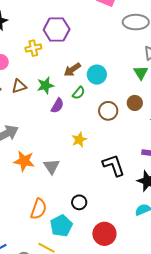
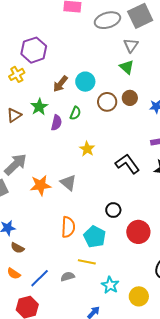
green semicircle: (79, 93) -> (75, 113), moved
brown circle: (108, 111) -> (107, 102), moved
black circle: (79, 202) -> (113, 210), moved

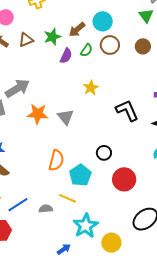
brown arrow: (60, 84) -> (77, 30), moved
brown circle: (107, 102) -> (110, 45), moved
cyan star: (110, 285) -> (86, 226), size x1.4

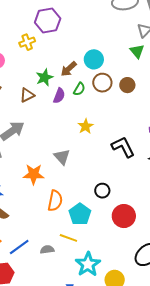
brown triangle: (26, 40) -> (27, 95), moved
brown circle: (143, 46) -> (127, 85), moved
orange star: (38, 114) -> (34, 174), moved

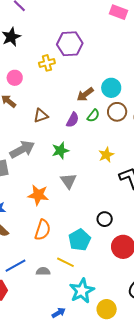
green star: (44, 77) -> (60, 151), moved
yellow star: (86, 126) -> (106, 155), moved
orange semicircle: (55, 201) -> (43, 230), moved

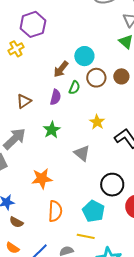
gray triangle: (68, 181) -> (82, 153), moved
black circle: (105, 219) -> (112, 185), size x1.5

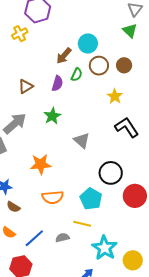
yellow star: (97, 122) -> (115, 96), moved
orange semicircle: (55, 211) -> (53, 197), turned 80

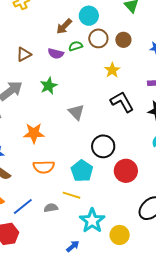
green semicircle: (77, 75) -> (76, 46), turned -136
purple semicircle: (57, 83) -> (56, 54), turned 84

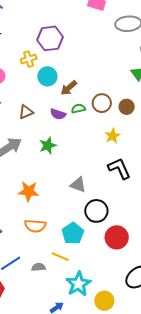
cyan circle: (89, 16) -> (47, 76), moved
gray triangle: (76, 112) -> (78, 185), moved, turned -30

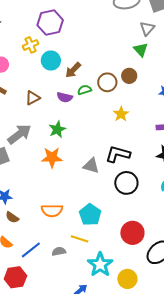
brown circle: (127, 107) -> (129, 76), moved
black L-shape: (119, 168) -> (118, 154), moved, turned -45
orange star: (29, 191) -> (52, 158), moved
black circle: (96, 211) -> (126, 183), moved
red circle: (117, 237) -> (132, 233), moved

